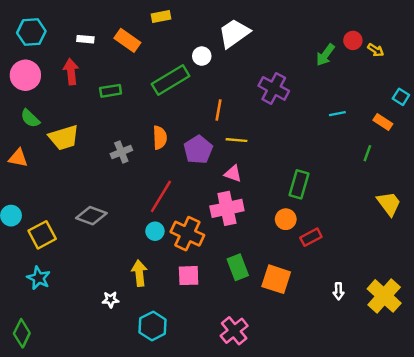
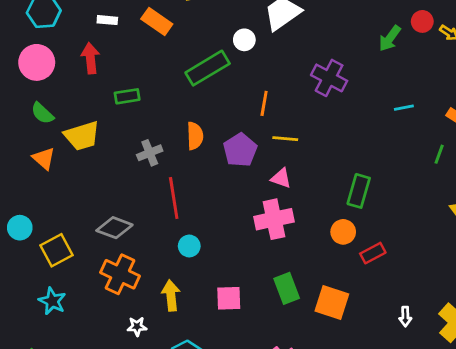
green rectangle: (111, 91) -> (127, 96), moved
orange triangle: (18, 158) -> (44, 158), moved, turned 30
red line: (161, 196) -> (174, 198), moved, turned -40
orange cross: (187, 234) -> (120, 274), moved

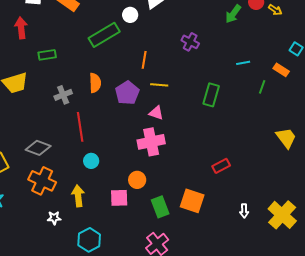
purple cross: (329, 78) -> (190, 42), size x0.7
green line: (439, 154) -> (262, 87), moved
green rectangle: (359, 191) -> (211, 95), moved
orange circle: (343, 232) -> (137, 180), moved
green rectangle: (287, 288) -> (160, 207), moved

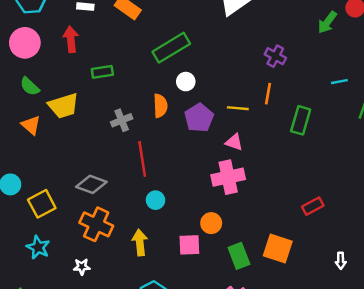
white circle: (130, 15) -> (186, 82), moved
orange line: (144, 60) -> (268, 94), moved
white star: (54, 218) -> (82, 267), moved

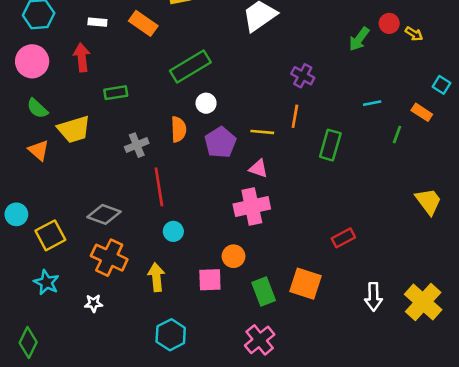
white arrow: (341, 261) -> (373, 297), size x1.5

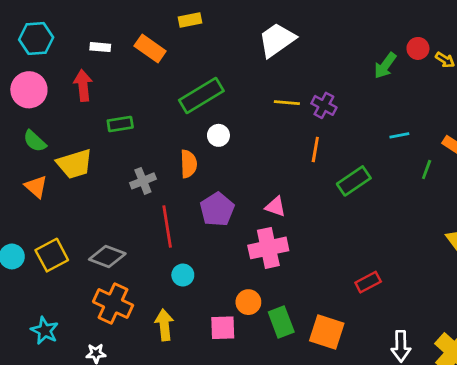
yellow line: (262, 132) -> (287, 103), moved
purple pentagon: (220, 142) -> (217, 209), moved
green rectangle: (330, 145) -> (354, 181), turned 40
yellow square: (50, 235) -> (52, 255), moved
green rectangle: (264, 292) -> (281, 322), moved

